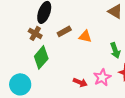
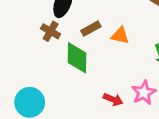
green diamond: (41, 57) -> (77, 58), moved, turned -40

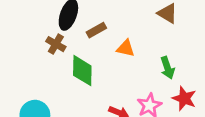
brown rectangle: (91, 29) -> (96, 30), moved

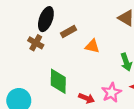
green diamond: (82, 71) -> (58, 81), moved

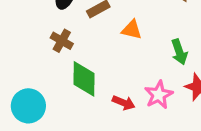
brown cross: (36, 43) -> (62, 41), moved

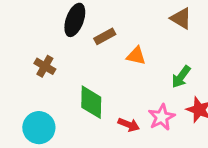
brown cross: (62, 41) -> (45, 66), moved
green arrow: (179, 52) -> (181, 77), turned 55

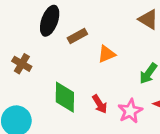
orange triangle: (136, 56) -> (107, 54), turned -36
red arrow: (129, 125) -> (100, 104), moved, turned 36

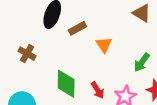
orange triangle: (107, 54) -> (104, 45), turned -42

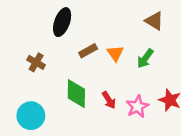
brown rectangle: (77, 28) -> (88, 51), moved
green arrow: (142, 62) -> (145, 58), moved

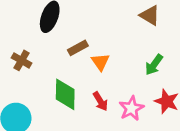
orange triangle: (115, 53) -> (100, 62), moved
green arrow: (145, 58) -> (154, 65), moved

